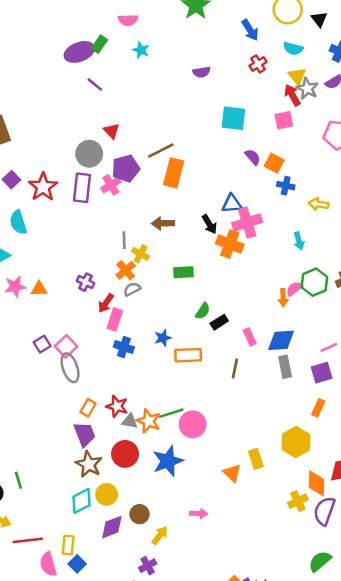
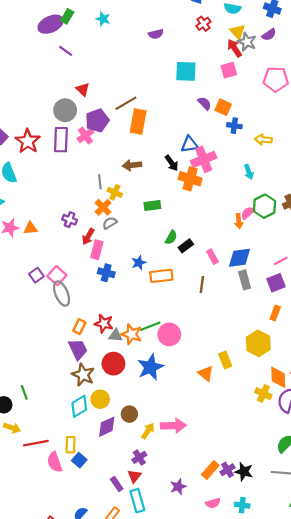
yellow cross: (298, 501) -> (263, 394), turned -35
pink arrow: (199, 514) -> (173, 426), moved, size x1.6

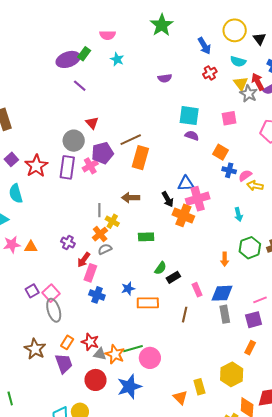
red arrow: (235, 48) -> (258, 82), moved
purple semicircle: (205, 103) -> (192, 136), moved, turned -32
pink semicircle: (248, 213) -> (245, 176), moved
brown star: (83, 375) -> (35, 349), moved

